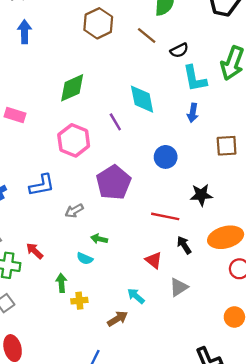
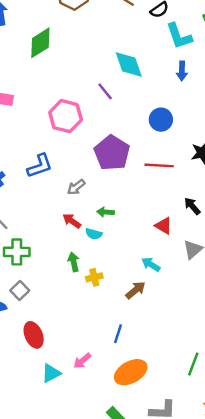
green diamond: (72, 88) -> (40, 43), moved
red line: (165, 216) -> (159, 165), moved
red arrow: (35, 251) -> (72, 221), moved

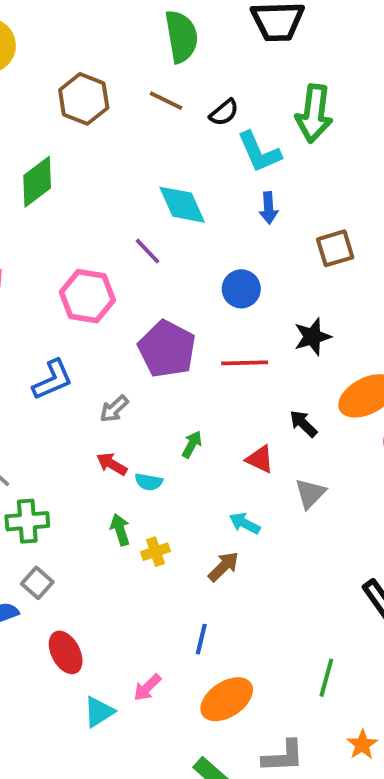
green arrow: (105, 212) -> (192, 444), moved, turned 119

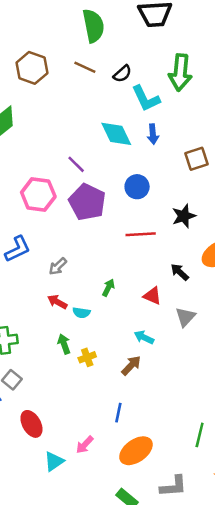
cyan diamond: (182, 205) -> (116, 134), moved
purple pentagon: (167, 349) -> (87, 202), moved

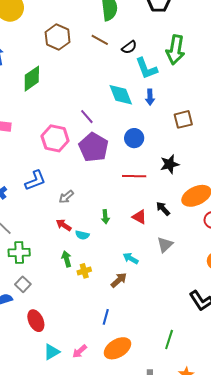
green arrow: (108, 288) -> (105, 217), turned 144
red triangle: (152, 296) -> (139, 217), moved
pink arrow: (85, 445) -> (80, 351), moved

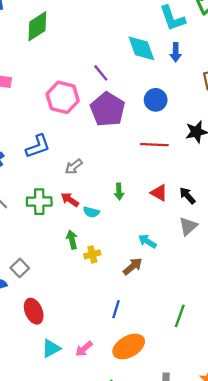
black arrow: (163, 209) -> (187, 196), moved
green cross: (19, 252) -> (39, 202), moved
green line: (169, 339) -> (180, 316), moved

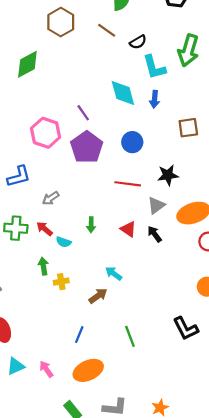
gray triangle: (188, 226) -> (156, 205), moved
green line: (180, 316) -> (130, 336), moved, turned -45
pink arrow: (84, 349) -> (46, 369), turned 91

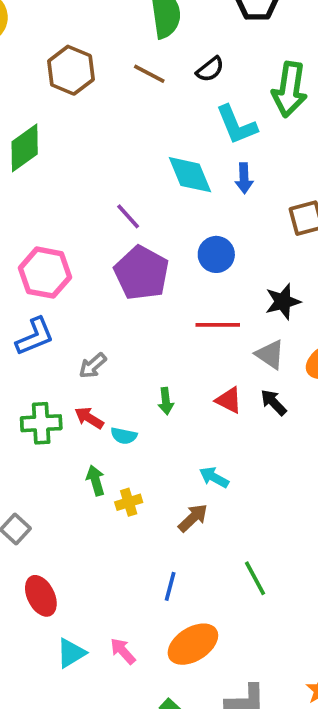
black semicircle: (138, 42) -> (210, 69), moved
pink hexagon: (46, 133) -> (45, 273), moved
gray triangle: (156, 205) -> (270, 354), turned -42

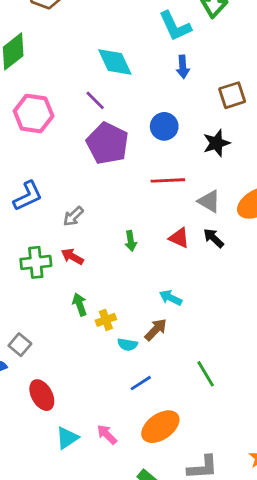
cyan diamond: (190, 175) -> (115, 62), moved
pink hexagon: (45, 273) -> (34, 114), moved
black star: (283, 302) -> (216, 143), moved
cyan semicircle: (124, 436) -> (127, 345), moved
blue line: (170, 586) -> (141, 383), turned 45

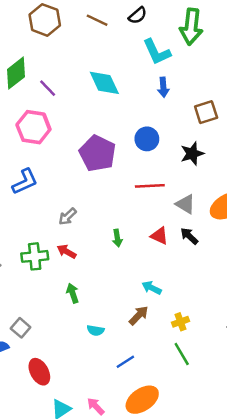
purple line: (95, 100) -> (48, 88), moved
blue L-shape: (28, 196) -> (25, 182), moved
yellow cross: (106, 320) -> (180, 322), moved
cyan semicircle: (127, 345) -> (96, 330), moved

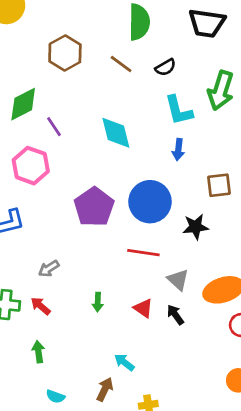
blue circle: (147, 139) -> (150, 202), size x1.6
brown arrow: (139, 315) -> (105, 389), turned -30

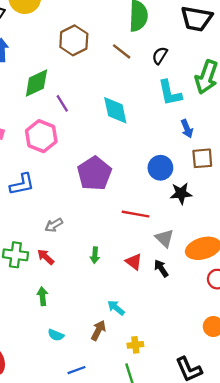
black semicircle: (166, 67) -> (160, 56), turned 150
blue arrow: (178, 150) -> (187, 129), moved, turned -30
blue circle: (150, 202) -> (160, 168), moved, size x0.7

